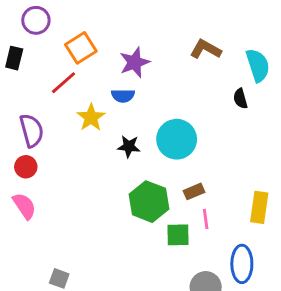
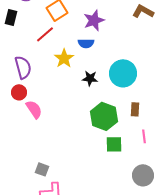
brown rectangle: (194, 191) -> (135, 109), turned -64
pink semicircle: (24, 206) -> (34, 109), moved
pink line: (206, 219) -> (144, 136), moved
green square: (178, 235) -> (114, 144), moved

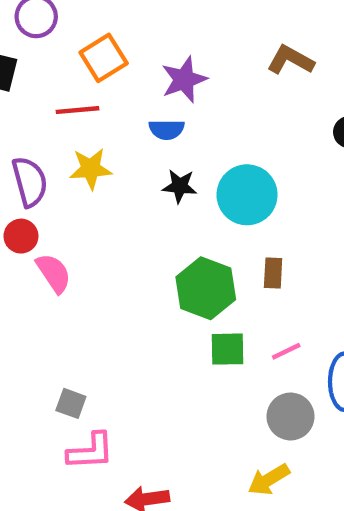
red line: (45, 34) -> (78, 110), turned 36
yellow star: (64, 58) -> (91, 169), moved, turned 30
black star: (90, 78) -> (180, 186), moved
pink line: (144, 136) -> (286, 351), moved, turned 72

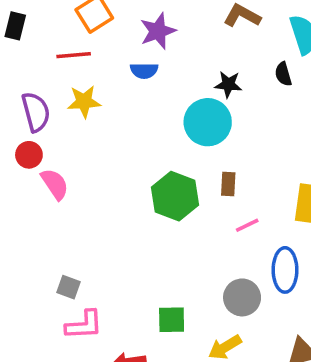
black star: (180, 186) -> (228, 84), moved
green square: (227, 349) -> (172, 320), moved
pink line: (286, 351) -> (247, 225), moved

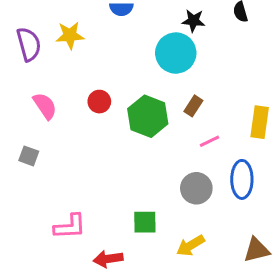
red circle: (29, 155) -> (99, 102), moved
brown rectangle: (228, 184) -> (193, 106), turned 30
gray square: (68, 287) -> (29, 156), moved
gray circle: (242, 297) -> (196, 188), moved

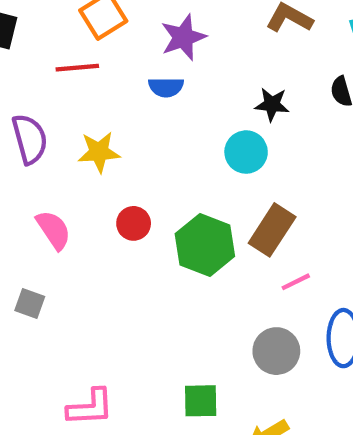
yellow star: (70, 35) -> (99, 152), moved
cyan circle: (176, 53) -> (246, 152), size x0.7
brown rectangle: (193, 106) -> (272, 230), size x1.6

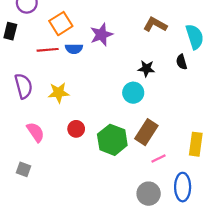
blue semicircle: (166, 87) -> (74, 49), moved

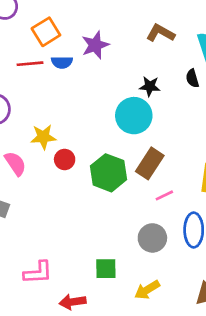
yellow star: (59, 93) -> (43, 137), moved
cyan circle: (133, 93) -> (134, 116), size x1.4

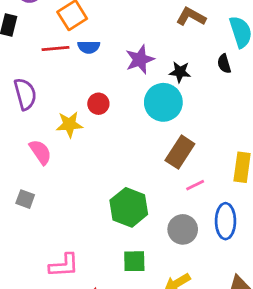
purple star: (95, 45) -> (140, 60), moved
red circle: (65, 159) -> (98, 104), moved
green hexagon: (109, 173) -> (129, 207), moved

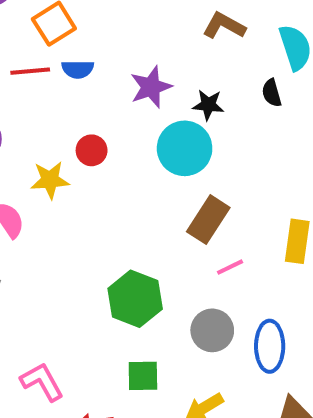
blue ellipse: (226, 221) -> (270, 346), moved
pink L-shape: (64, 265) -> (42, 382), turned -116

